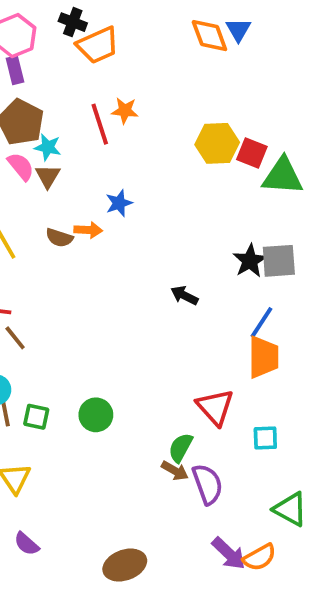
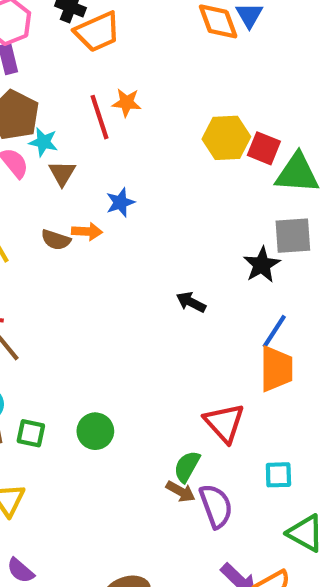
brown triangle: (48, 176) -> (62, 173), moved
gray square: (279, 261) -> (293, 236), moved
cyan square: (265, 438) -> (278, 475), moved

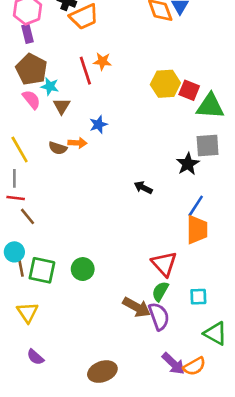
green square: (31, 433) -> (42, 270), size x1.5
green semicircle: (187, 467) -> (160, 291), moved
brown arrow: (181, 491) -> (137, 307), size x1.5

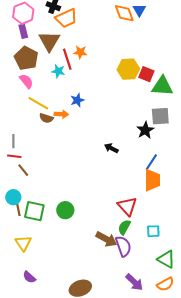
cyan star: (50, 86) -> (58, 71), moved
brown triangle: (62, 106) -> (49, 41), moved, size x1.6
yellow line: (20, 149) -> (38, 103), moved, turned -30
orange semicircle: (194, 366) -> (165, 284), moved

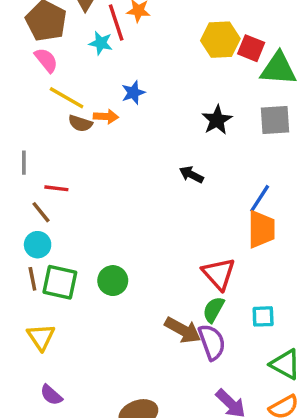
black star: (145, 130) -> (217, 120), moved
red line: (14, 156) -> (56, 188), moved
cyan circle: (13, 197) -> (38, 245), moved

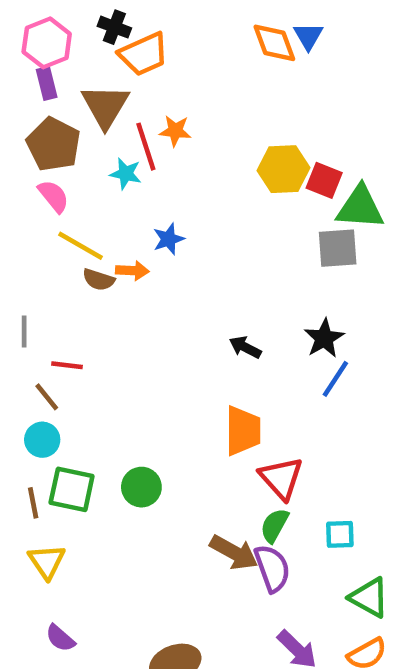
black star: (217, 120) -> (324, 338), moved
gray square: (275, 120) -> (338, 248), moved
orange trapezoid: (261, 229) -> (243, 431), moved
brown line: (32, 279) -> (33, 503), moved

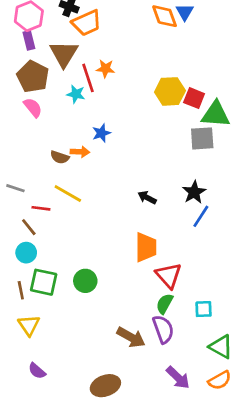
yellow line: (81, 246) -> (68, 194), moved
gray line: (24, 331) -> (15, 188), turned -72
brown arrow: (234, 552) -> (131, 337), moved

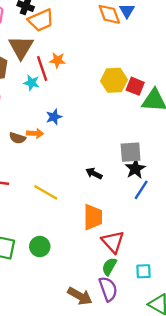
gray square: (202, 138) -> (131, 152), moved
yellow line: (68, 194) -> (46, 192), moved

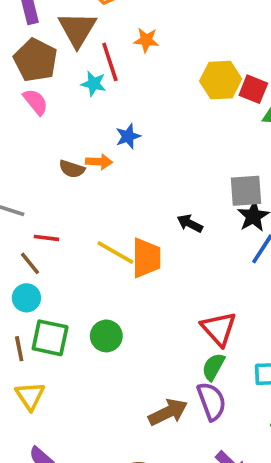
orange star: (57, 60) -> (146, 40), moved
orange trapezoid: (93, 217) -> (146, 258), moved
brown arrow: (80, 296) -> (168, 412), turned -55

